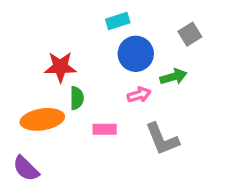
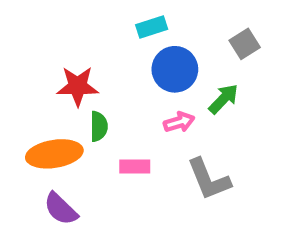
green arrow: (173, 77) -> (224, 99), turned -30
purple semicircle: (26, 169) -> (61, 209), moved

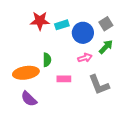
cyan rectangle: (152, 27) -> (62, 25), moved
gray square: (245, 44) -> (106, 24), moved
red star: (78, 86) -> (40, 21), moved

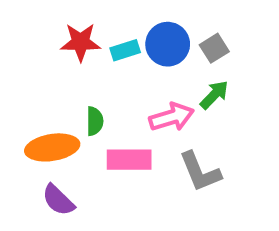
blue circle: (83, 33) -> (168, 44), moved
pink arrow: (85, 58) -> (172, 117), size x1.5
pink rectangle: (64, 79) -> (129, 160), size x1.5

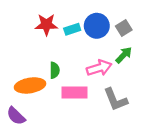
purple semicircle: (58, 200) -> (16, 116), moved

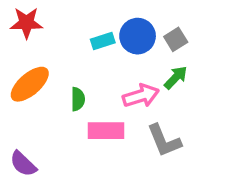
red star: (46, 25) -> (26, 23), moved
orange ellipse: (30, 85) -> (30, 84), moved, turned -32

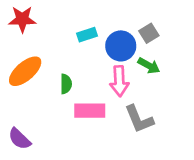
blue circle: (138, 36) -> (121, 46), moved
green arrow: (176, 78) -> (149, 66), turned 75
pink arrow: (141, 96) -> (119, 81), turned 104

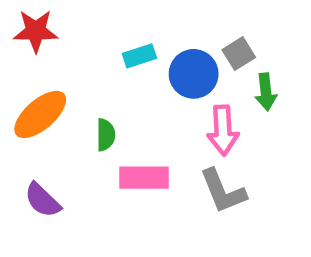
green arrow: (149, 66) -> (266, 92), moved, turned 55
pink arrow: (119, 81) -> (223, 130), moved
purple semicircle: (19, 139) -> (42, 200), moved

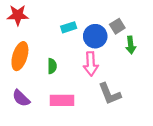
orange ellipse: (40, 114) -> (20, 56), turned -32
pink arrow: (223, 130) -> (91, 64), moved
pink rectangle: (144, 178) -> (62, 100), moved

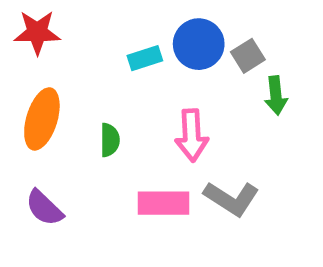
blue circle: (95, 36) -> (199, 44), moved
gray L-shape: (110, 94) -> (231, 198), turned -35
pink rectangle: (62, 100) -> (164, 203), moved

